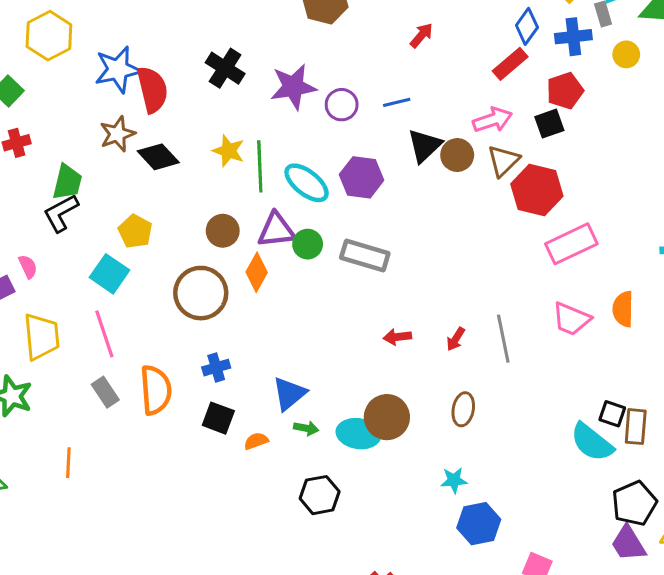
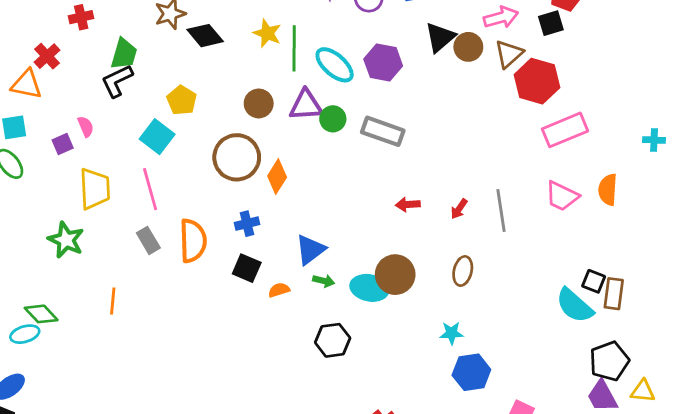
orange diamond: (257, 272) -> (277, 177), moved

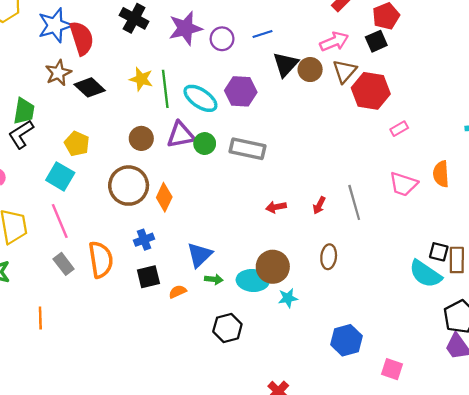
pink rectangle: (565, 130) -> (399, 129), size x0.5
black square: (247, 268) -> (148, 277), turned -30
cyan star: (451, 333) -> (288, 298), moved

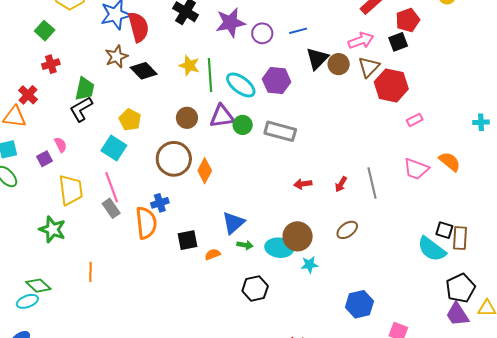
orange semicircle: (441, 174) -> (450, 162), turned 130
blue cross: (144, 240) -> (160, 203), moved
brown ellipse: (329, 257) -> (347, 230), turned 45
gray rectangle: (64, 264) -> (111, 208), moved

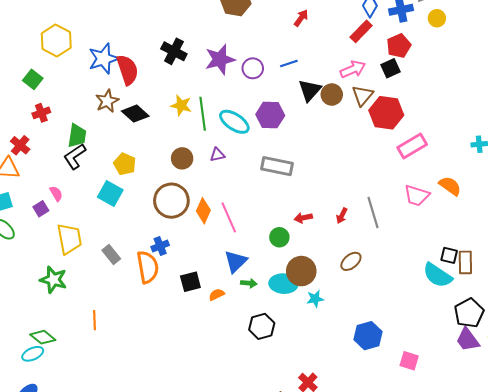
purple triangle: (222, 116) -> (217, 155), size x0.6
pink rectangle: (415, 120) -> (412, 146), size x1.8
green circle: (243, 125) -> (279, 237), moved
pink line: (112, 187) -> (229, 217), moved

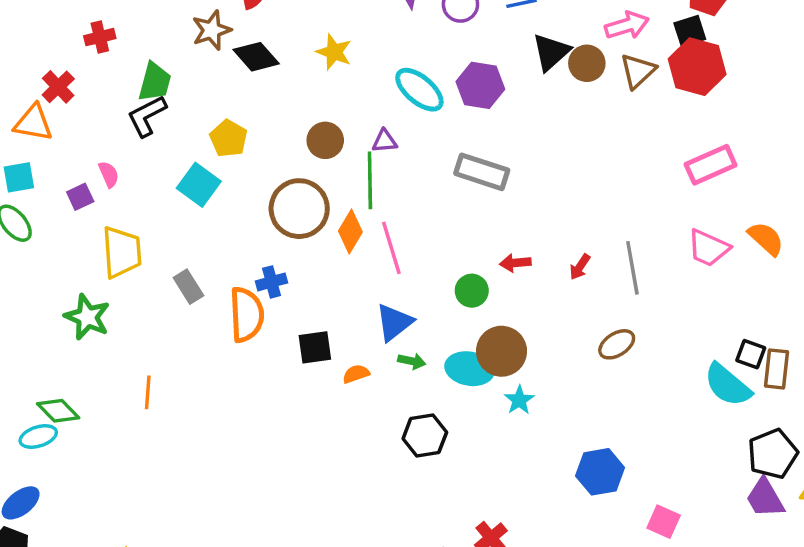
red hexagon: (386, 113) -> (697, 67), moved
green line: (203, 114) -> (370, 180), moved
brown ellipse: (351, 261) -> (617, 344), moved
cyan star: (315, 299) -> (519, 400), turned -30

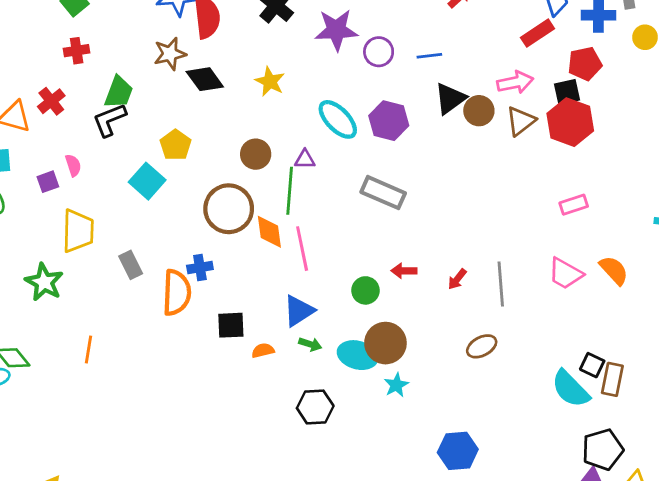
red cross: (58, 87) -> (51, 101), moved
pink rectangle: (711, 165) -> (574, 205), size x0.7
orange diamond: (350, 232) -> (269, 232), turned -44

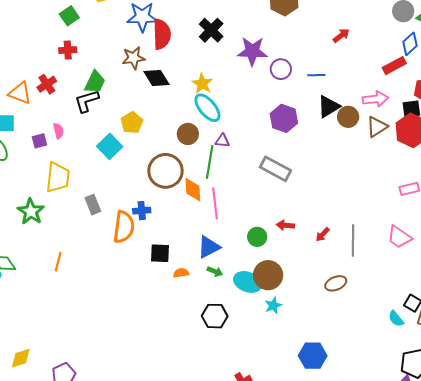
cyan ellipse: (338, 119) -> (207, 108), moved
cyan semicircle: (571, 389) -> (396, 319), size x0.6

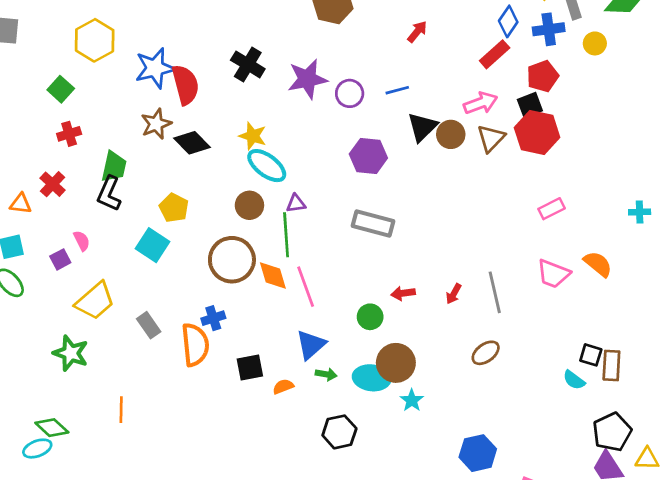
orange triangle: (20, 93) -> (21, 204), size x0.7
black L-shape: (87, 101) -> (109, 194), turned -36
yellow trapezoid: (58, 177) -> (95, 301), turned 56

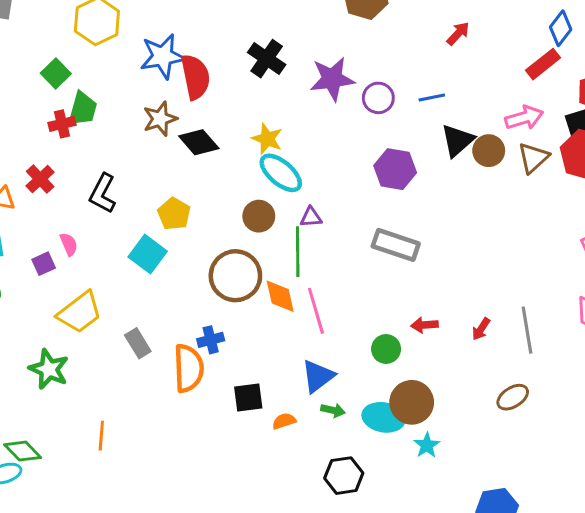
green trapezoid: (114, 167) -> (83, 109), moved

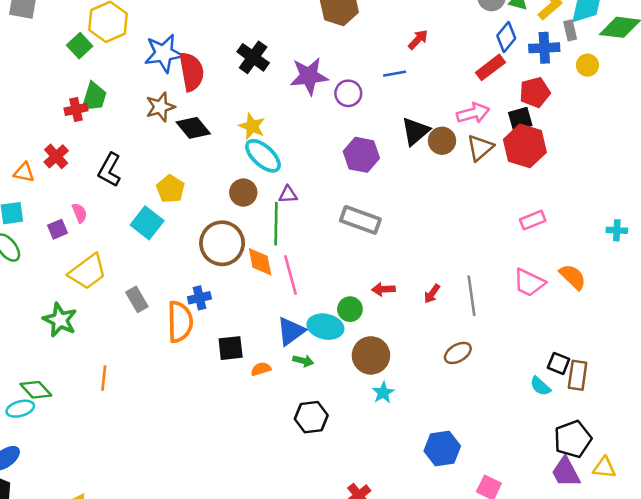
green square: (56, 73) -> (80, 46), moved
blue line: (432, 98) -> (395, 74), moved
cyan ellipse: (384, 417) -> (325, 327), moved

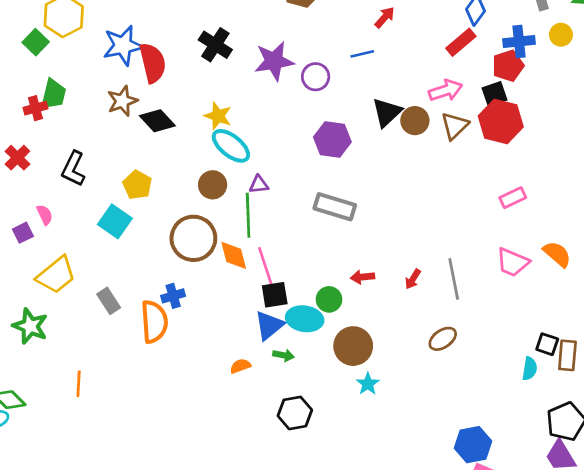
blue cross: (544, 48) -> (519, 42), moved
black square: (231, 348) -> (275, 295), moved
cyan semicircle: (540, 386) -> (530, 369), turned -120
blue hexagon: (442, 448) -> (473, 445), moved

